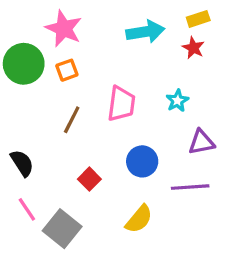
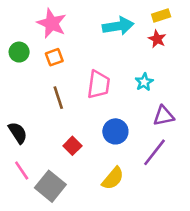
green circle: (24, 64) -> (19, 52), size x0.6
brown line: (72, 120) -> (58, 98), turned -45
purple line: (190, 187) -> (155, 152), turned -48

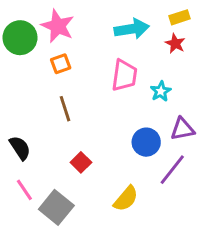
green circle: (19, 52) -> (20, 38), moved, size x1.5
pink trapezoid: (99, 85) -> (124, 75), moved
blue circle: (115, 131) -> (146, 142), moved

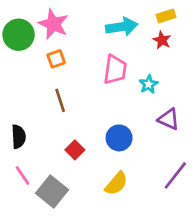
purple triangle: (182, 129) -> (169, 119), turned 35
blue circle: (146, 142) -> (119, 138), moved
black semicircle: (20, 148) -> (19, 137), turned 30
purple line: (172, 170) -> (175, 175), moved

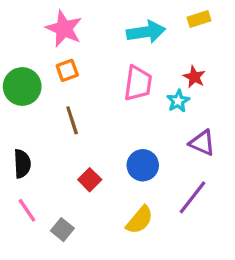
green circle: (19, 35) -> (22, 87), moved
red star: (162, 40) -> (194, 77), moved
purple line: (175, 175) -> (193, 197), moved
gray square: (52, 192) -> (62, 230), size x0.6

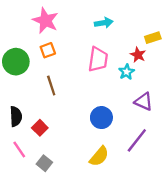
yellow rectangle: (199, 19) -> (153, 38), moved
cyan arrow: (146, 32) -> (104, 23), size x0.7
red square: (90, 180) -> (40, 128), moved

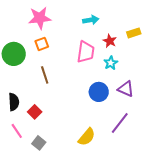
pink star: (46, 21) -> (40, 18), turned -30
red star: (138, 55) -> (110, 41), moved
blue circle: (101, 118) -> (99, 92), moved

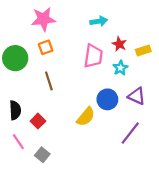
yellow rectangle: (134, 33) -> (143, 51), moved
yellow semicircle: (87, 137) -> (86, 117), moved

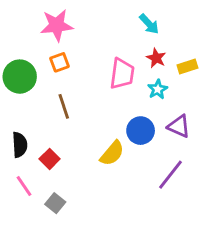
cyan arrow: (99, 21) -> (149, 24), moved, turned 56

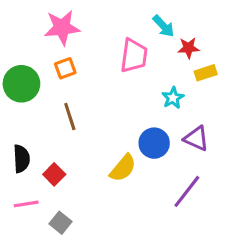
red star: (156, 58) -> (188, 48), moved, turned -30
pink trapezoid: (122, 74) -> (134, 56), moved
pink line: (24, 186) -> (26, 204), turned -65

